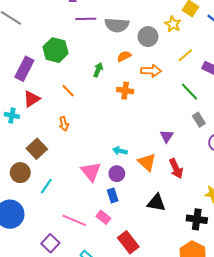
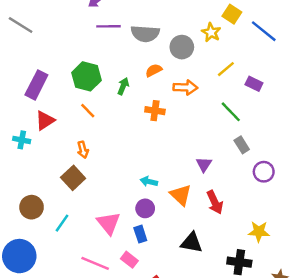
green hexagon: (56, 50) -> (87, 76), moved
brown square: (37, 149) -> (73, 178), moved
pink triangle: (91, 172) -> (108, 223), moved

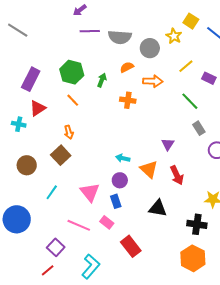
brown circle: (32, 207) -> (27, 165), moved

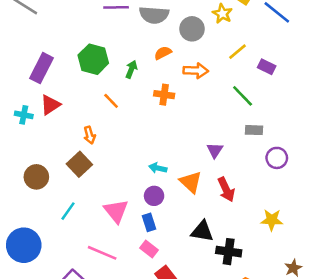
orange line: (73, 100) -> (111, 101), moved
cyan cross: (19, 124) -> (24, 115), moved
gray rectangle: (199, 128) -> (254, 130), turned -56
pink rectangle: (107, 222) -> (149, 249), moved
black cross: (197, 224) -> (229, 252), moved

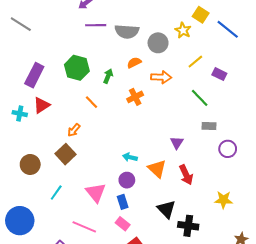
orange cross: (164, 95) -> (135, 97), turned -35
orange arrow: (90, 135) -> (74, 130), turned 56
black triangle: (202, 231) -> (166, 209), turned 36

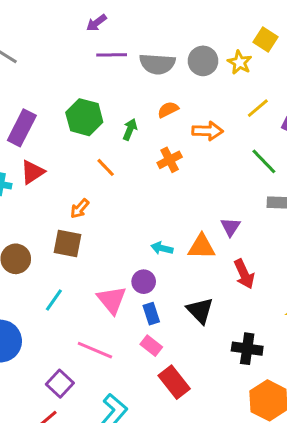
gray circle: (158, 43) -> (203, 61), moved
brown square: (65, 154) -> (68, 244), turned -36
orange triangle: (157, 169) -> (201, 247), moved, turned -42
purple circle: (127, 180) -> (144, 282), moved
black triangle: (166, 209) -> (200, 311), moved

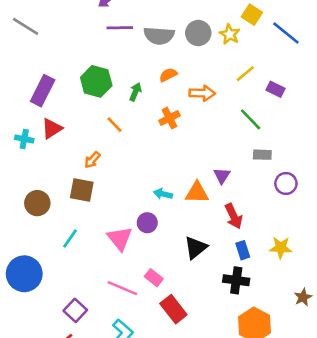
black triangle: (200, 311) -> (196, 248), turned 35
blue rectangle: (151, 314) -> (243, 250), moved
pink line: (95, 350) -> (122, 288), moved

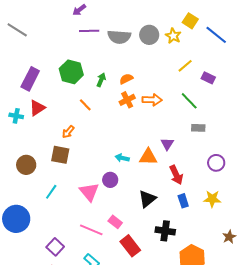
orange semicircle: (168, 75) -> (126, 79), moved
orange arrow: (202, 93) -> (152, 100), moved
purple circle: (286, 183) -> (216, 163), moved
black cross: (236, 280) -> (165, 231), moved

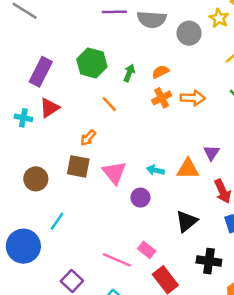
gray circle: (149, 35) -> (189, 33), moved
cyan line: (51, 192) -> (57, 221), moved
pink triangle: (89, 192) -> (114, 173), moved

